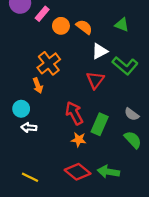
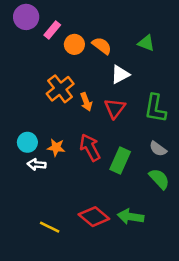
green L-shape: (125, 66) -> (155, 108), moved, turned 60
orange arrow: (38, 86) -> (86, 102), moved
orange star: (79, 140) -> (56, 147), moved
yellow line: (30, 177) -> (50, 227), moved

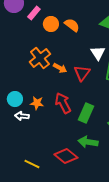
white triangle: (120, 74) -> (98, 53), moved, turned -35
orange arrow: (86, 102) -> (60, 68), turned -40
green arrow: (131, 217) -> (88, 142), moved

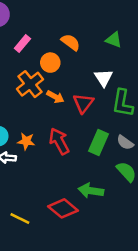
pink rectangle: (34, 13) -> (22, 44), moved
orange circle: (51, 24) -> (50, 63), moved
green rectangle: (86, 113) -> (98, 142), moved

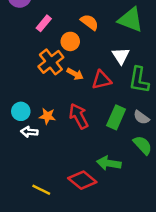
green triangle: (114, 40) -> (131, 20), size x1.6
red triangle: (83, 103) -> (102, 80), turned 40

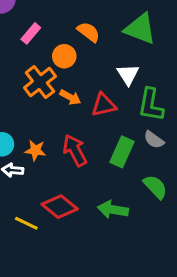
gray semicircle: (141, 117) -> (154, 140), moved
red diamond: (82, 180) -> (60, 207), moved
yellow line: (41, 190) -> (26, 223), moved

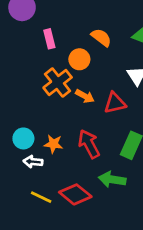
pink rectangle: (31, 33) -> (49, 39), turned -54
green arrow: (113, 210) -> (112, 179), moved
yellow line: (26, 223) -> (41, 197), moved

